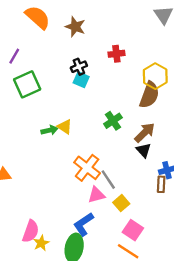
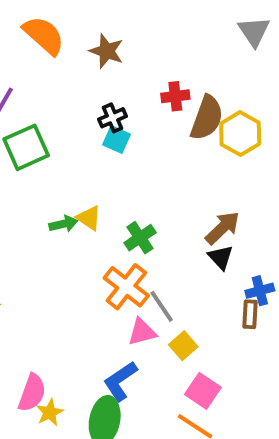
brown semicircle: (149, 95) -> (207, 118), moved
green cross: (113, 121) -> (140, 238), moved

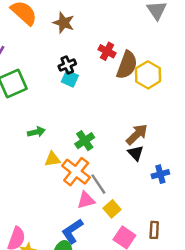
red cross: (175, 96) -> (107, 51), turned 35
yellow triangle: (89, 218) -> (52, 159), moved, turned -42
brown rectangle: (250, 314) -> (154, 230), moved

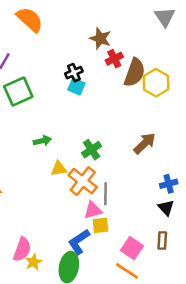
brown star: (64, 23) -> (100, 38), moved
red cross: (107, 51) -> (114, 59), turned 35
black triangle: (136, 153) -> (166, 208), moved
gray line: (98, 184) -> (105, 194), turned 35
yellow square: (112, 209) -> (100, 225), moved, turned 35

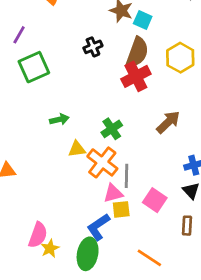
red cross: (114, 59) -> (136, 76), moved, size x1.5
brown semicircle: (135, 73) -> (137, 52), moved
cyan square: (76, 86) -> (143, 20), moved
pink square: (132, 248) -> (155, 200), moved

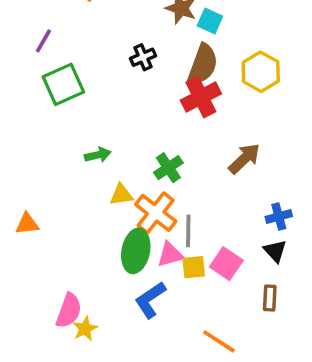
yellow square: (121, 209) -> (194, 267), moved
green ellipse: (88, 254) -> (136, 251), moved

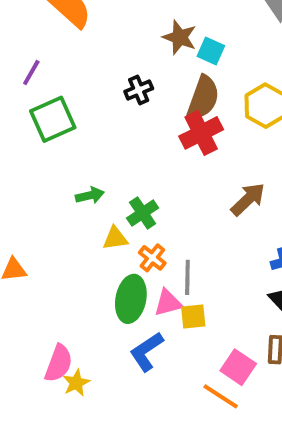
green cross: (168, 168) -> (143, 213), moved
orange cross: (156, 213) -> (152, 258), size x0.6
pink square: (226, 264) -> (238, 367), moved

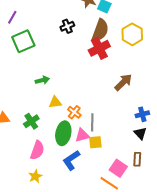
green cross: (143, 213) -> (31, 121), moved
pink semicircle: (59, 363) -> (37, 150), moved

